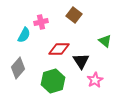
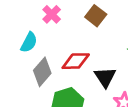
pink cross: (41, 22) -> (52, 14), moved, turned -32
gray diamond: (18, 68) -> (42, 72), moved

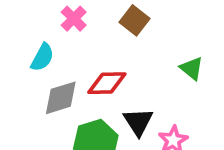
gray diamond: (42, 72) -> (61, 98), turned 32
black triangle: (105, 77) -> (138, 122), moved

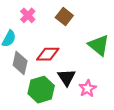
green triangle: (192, 68) -> (99, 45), size x1.5
gray diamond: (61, 98) -> (20, 63), turned -60

